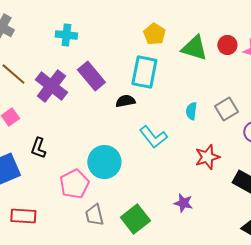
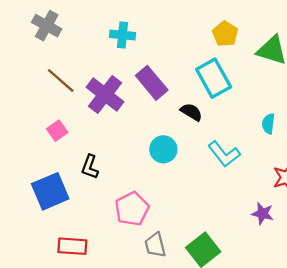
cyan rectangle: (144, 72) -> (214, 78), turned -40
black semicircle: (125, 101) -> (191, 112), turned 42
cyan circle: (104, 162) -> (163, 149), moved, size x0.7
purple star: (183, 203) -> (263, 214), moved

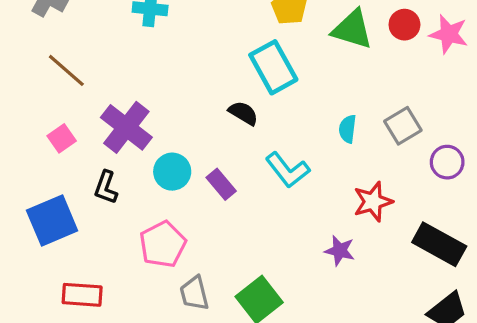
purple rectangle: (152, 83) -> (221, 184), moved, size x0.7
purple cross: (105, 94) -> (126, 127), moved
cyan circle: (163, 149) -> (172, 172), moved

